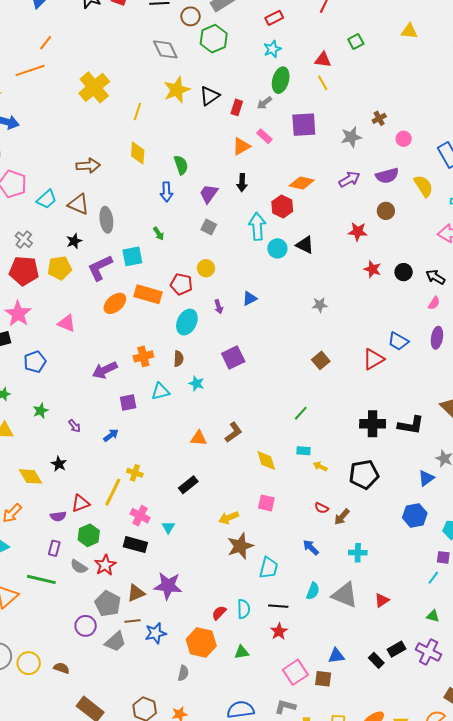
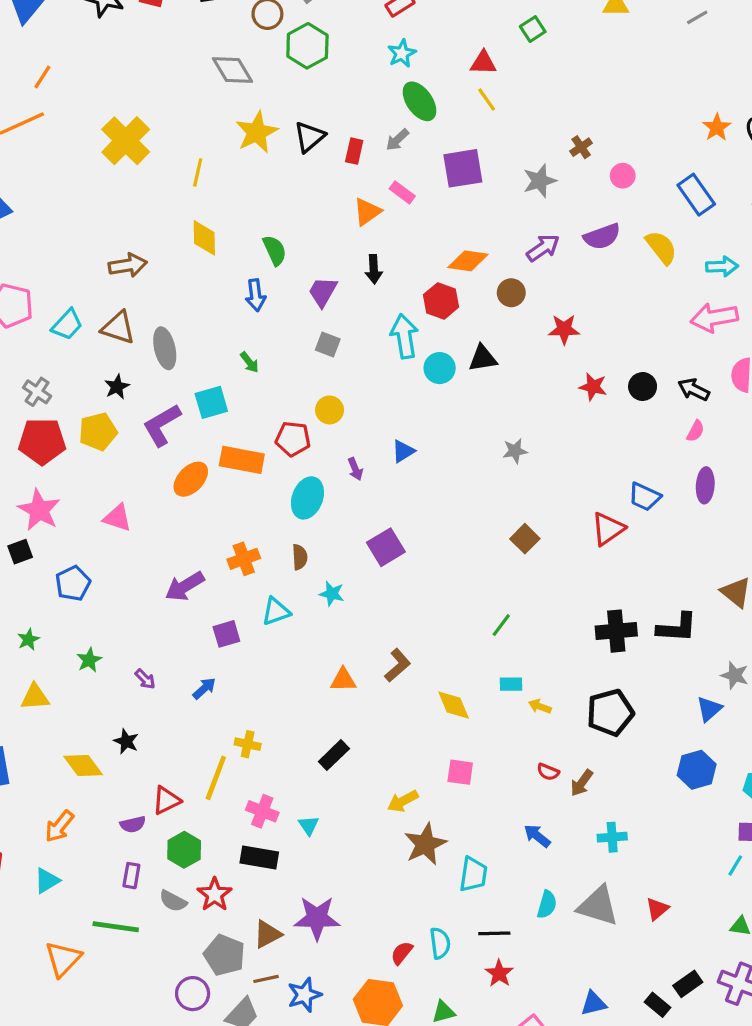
green ellipse: (281, 80) -> (420, 101), turned -45
brown circle: (386, 211) -> (511, 293), moved
black triangle: (305, 245) -> (483, 358), turned -30

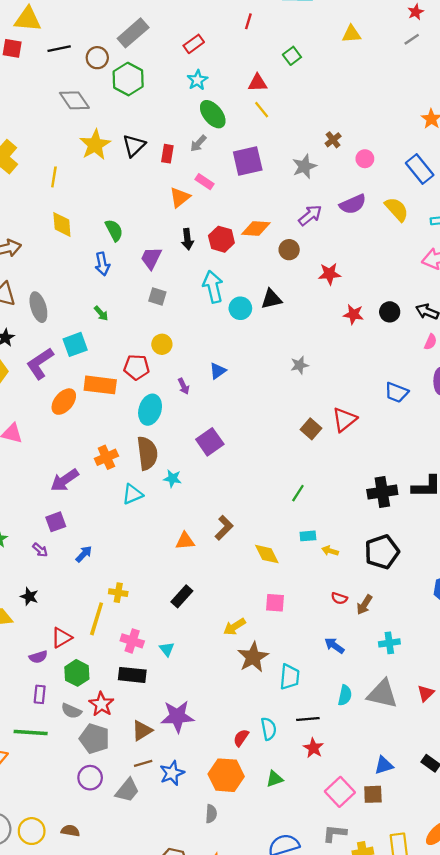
red hexagon: (441, 301) -> (221, 239), moved
red triangle: (608, 529) -> (344, 420), moved
brown semicircle: (300, 557) -> (147, 453), size x1.8
purple square: (226, 634) -> (56, 522), moved
gray pentagon: (224, 955) -> (94, 739), moved

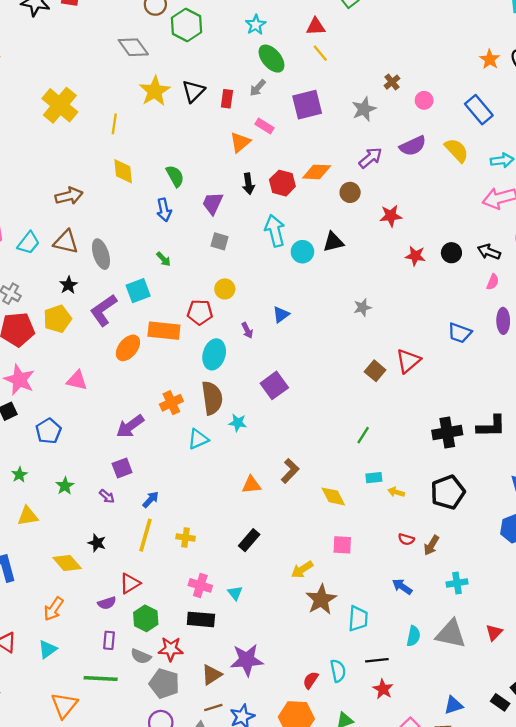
yellow line: (97, 619) -> (146, 535), moved
red star: (101, 704) -> (171, 649), turned -30

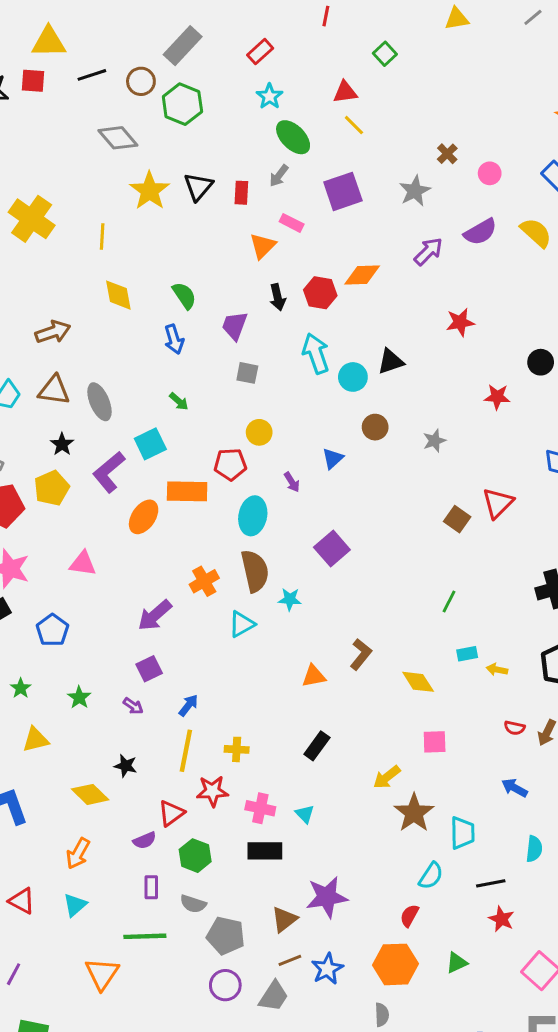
brown circle: (350, 192) -> (375, 427), moved
red star: (415, 256) -> (497, 397), moved
red star: (171, 649) -> (212, 791), moved
cyan semicircle: (338, 671) -> (431, 876), moved, turned 50

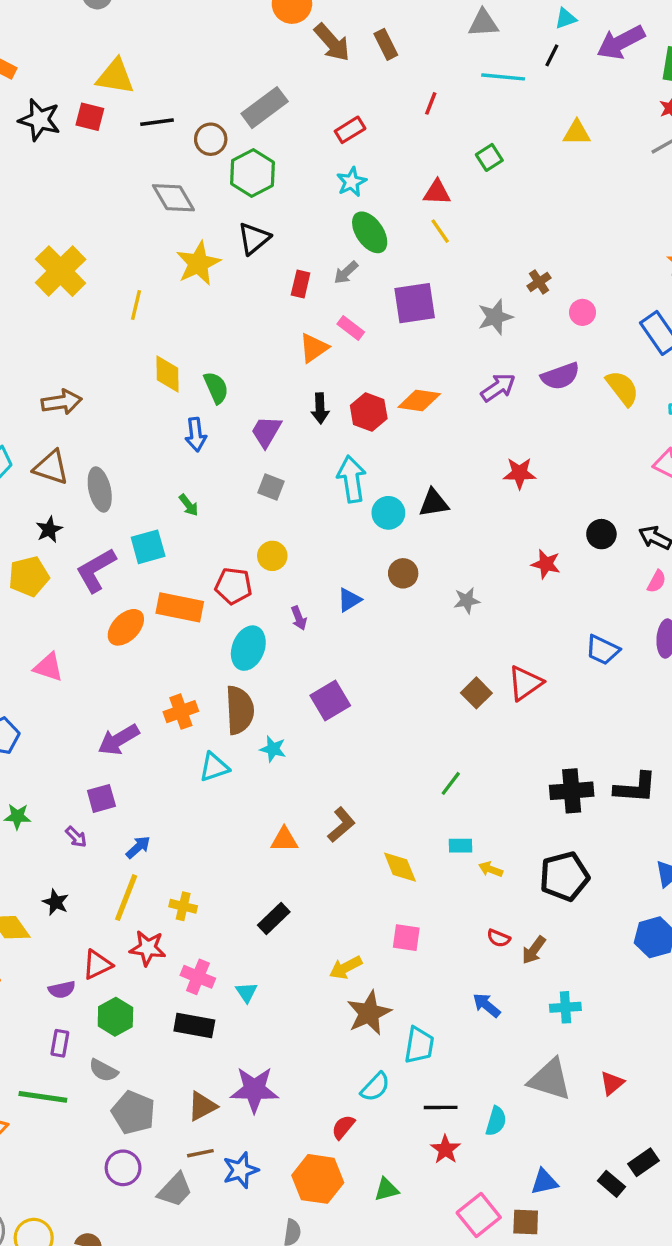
black triangle: (198, 187) -> (254, 238), moved
yellow diamond: (118, 295) -> (167, 374), moved
green star: (79, 697) -> (17, 816), turned 30
cyan semicircle: (534, 849) -> (496, 1121), moved

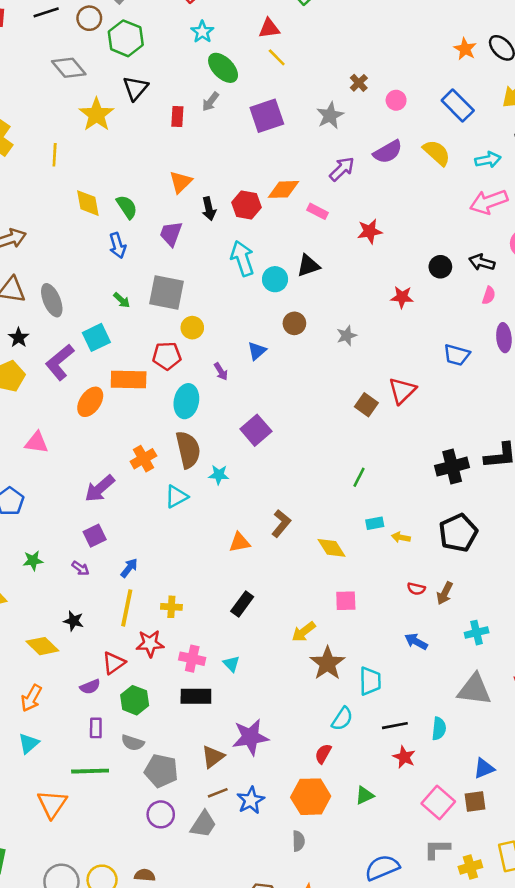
pink rectangle: (351, 328) -> (317, 211), moved
orange triangle: (314, 348) -> (181, 182), moved
gray square: (271, 487) -> (166, 292), moved, size x1.8

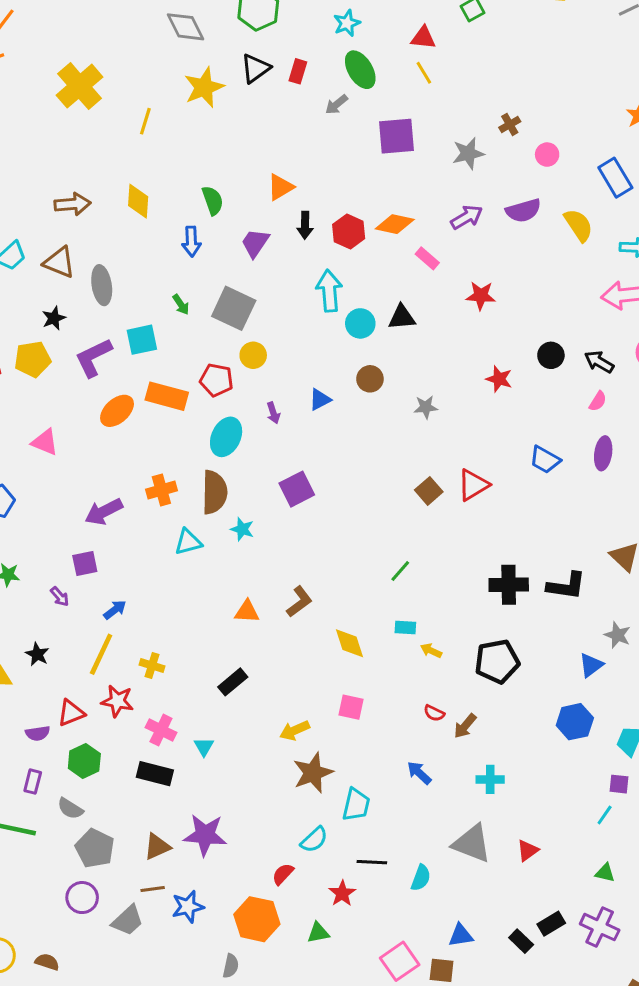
red rectangle: (177, 117) -> (298, 71), moved
yellow diamond: (88, 203) -> (138, 201), moved
red star: (404, 757) -> (342, 893), moved

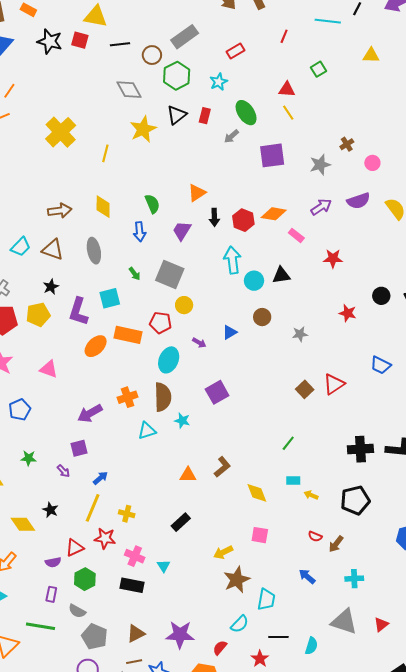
cyan star: (347, 23) -> (219, 82), moved
gray ellipse: (102, 285) -> (94, 251), moved
purple L-shape: (93, 357) -> (78, 312), turned -44
purple arrow: (273, 413) -> (199, 343), turned -40
purple star: (205, 835) -> (180, 635), moved

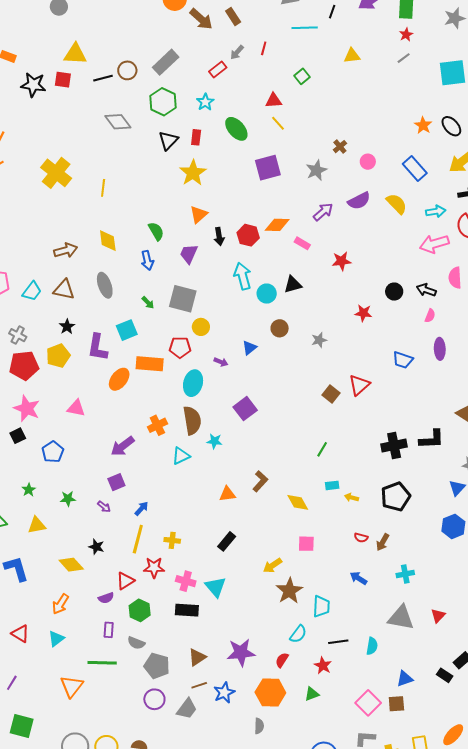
brown circle: (152, 55) -> (127, 70), moved
yellow star: (143, 129) -> (193, 173), moved
gray arrow: (231, 136) -> (237, 52), moved
cyan triangle: (164, 566) -> (216, 587), size x1.6

